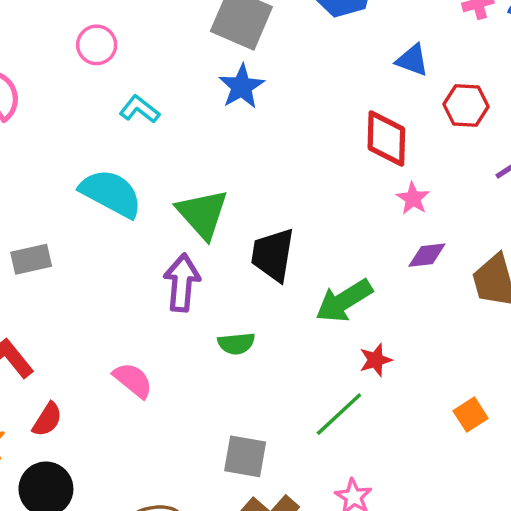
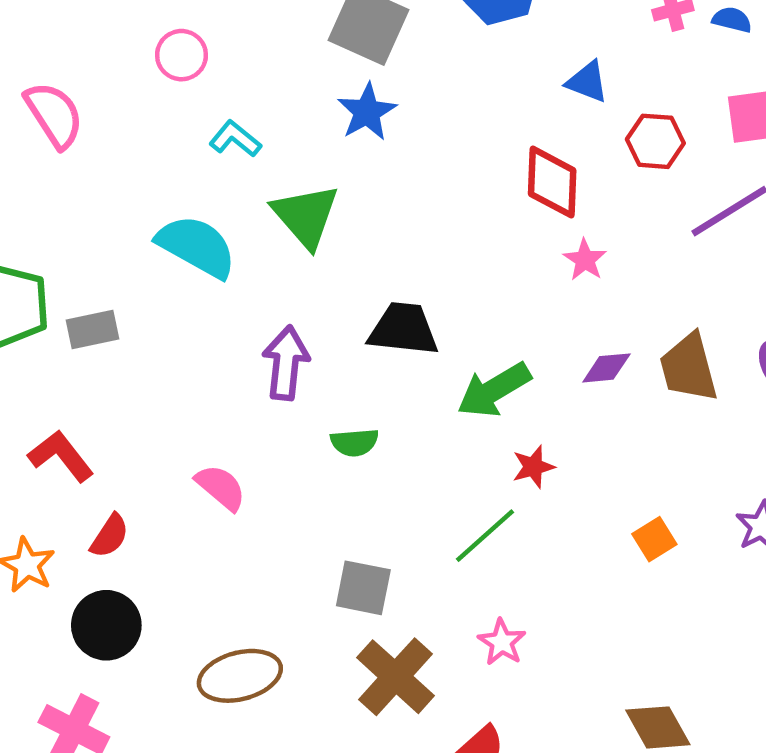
green triangle: (202, 214) -> (306, 216), moved
black trapezoid: (273, 255) -> (403, 329), turned 86
purple diamond: (427, 255) -> (606, 368), moved

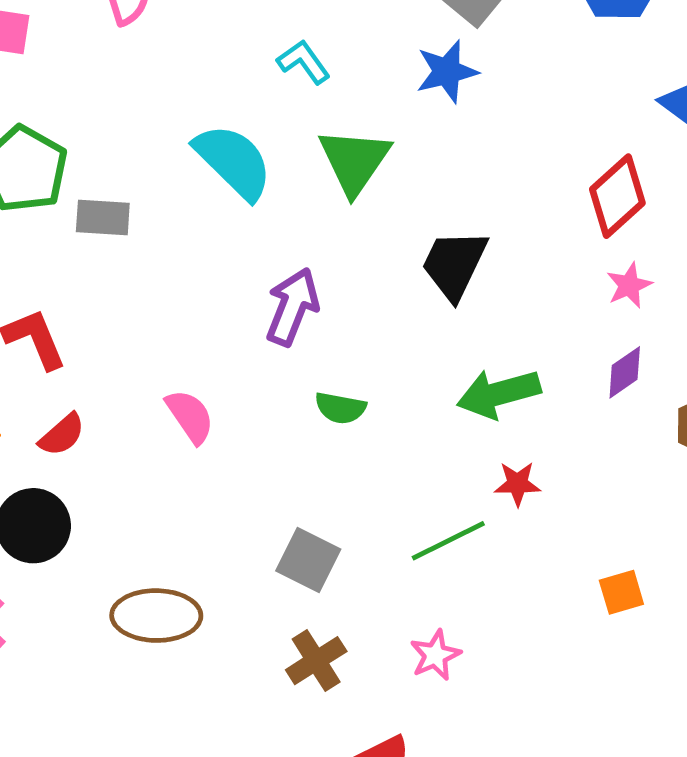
red diamond: (552, 182) -> (617, 196), turned 30
black trapezoid: (403, 329) -> (454, 264), moved, turned -86
purple diamond: (606, 368) -> (625, 372), moved, turned -45
brown cross: (395, 677) -> (316, 661), size x0.7

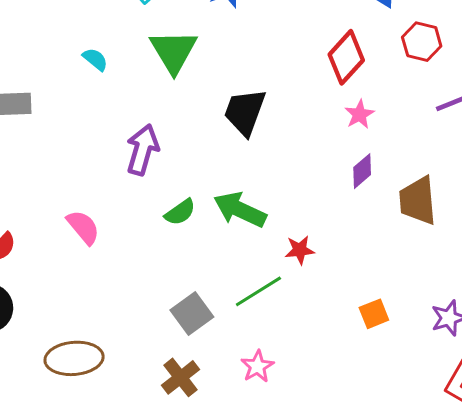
cyan semicircle: (233, 161) -> (95, 59), size x0.5
green arrow: (499, 394) -> (240, 210), moved, turned 46
green semicircle: (340, 408) -> (180, 212), turned -40
gray square: (308, 560) -> (192, 314), moved, turned 33

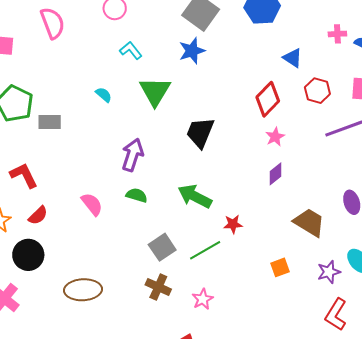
brown trapezoid: (418, 201) -> (309, 222), moved, turned 124
green semicircle: (180, 212) -> (137, 195), moved, turned -130
gray square: (192, 314) -> (162, 247), moved
brown cross: (180, 377) -> (158, 287), moved, turned -30

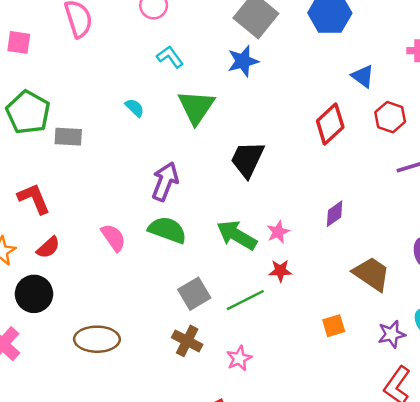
pink star: (275, 137) -> (278, 232), moved
green semicircle: (137, 195) -> (167, 230), size x1.5

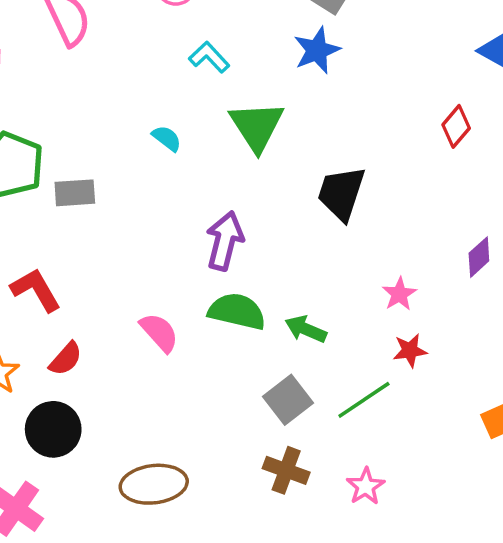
red diamond: (330, 124) -> (456, 126), size x0.7
green arrow: (237, 235) -> (306, 329), moved, size x0.7

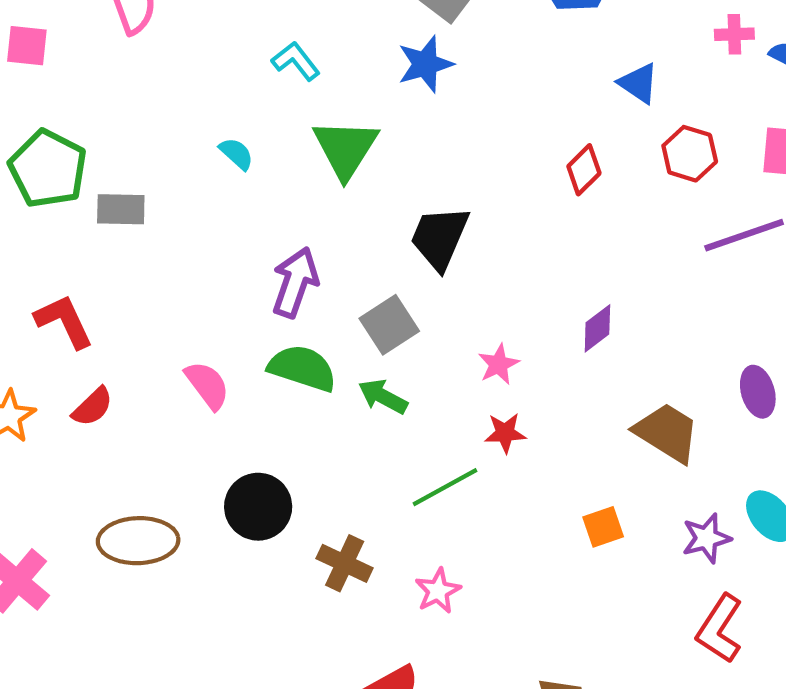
gray square: (288, 400) -> (389, 325), moved
black circle: (53, 429) -> (258, 507), moved
brown ellipse: (154, 484) -> (138, 541), moved

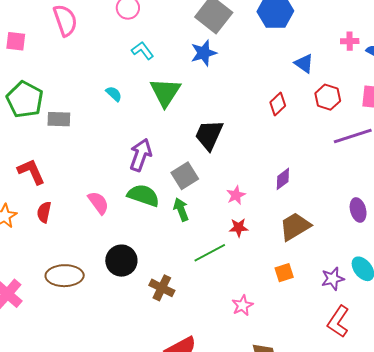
green arrow: (383, 397) -> (181, 209), turned 40
red semicircle: (93, 407) -> (44, 212), turned 145
brown trapezoid: (667, 433) -> (295, 226), moved, turned -64
pink star: (438, 591) -> (242, 305), moved

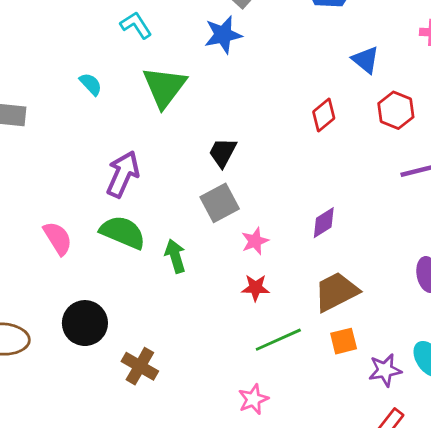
black trapezoid: (209, 135) -> (223, 152), size x0.7
gray square: (185, 176) -> (220, 203), moved
green line: (210, 253) -> (278, 340), moved
orange square: (284, 273) -> (344, 341), moved

